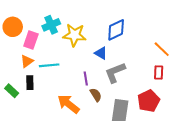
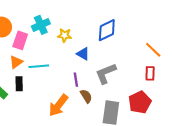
yellow star: (75, 35) -> (65, 35), size x0.6
blue triangle: (101, 53) -> (83, 54), moved
orange arrow: (68, 104) -> (58, 105), turned -90

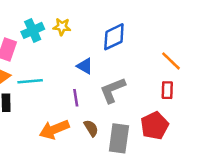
yellow star: (65, 35) -> (62, 27), moved
brown semicircle: (86, 96) -> (91, 128), moved
orange arrow: (58, 105) -> (54, 129), turned 30

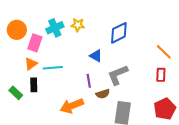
red pentagon: (155, 126) -> (165, 109), moved
brown semicircle: (91, 128) -> (103, 94), moved, turned 104

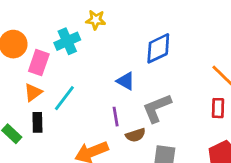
yellow star: (78, 25) -> (96, 20), moved
cyan line: (53, 68) -> (64, 98), turned -48

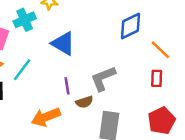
blue diamond: (158, 48) -> (130, 26), moved
blue triangle: (126, 81) -> (63, 43), moved, size x1.5

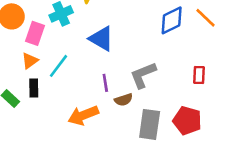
orange line: (160, 50) -> (206, 18), moved
red pentagon: (162, 121) -> (187, 121), moved, turned -30

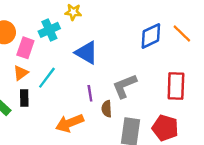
red rectangle: (199, 75) -> (176, 86), size x1.6
brown semicircle: (124, 100) -> (107, 109), turned 105

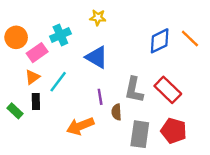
yellow star: (73, 12) -> (98, 18), moved
pink rectangle: (25, 48) -> (37, 53), turned 36
gray L-shape: (125, 86) -> (134, 90), turned -56
red rectangle: (176, 86) -> (168, 90), moved, turned -48

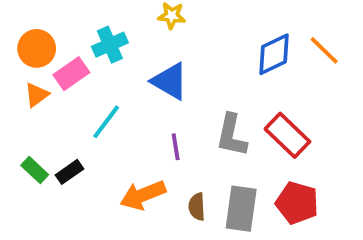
orange triangle: (32, 77) -> (37, 95), moved
black rectangle: (36, 102) -> (69, 172), moved, turned 56
brown semicircle: (116, 112) -> (197, 207), moved

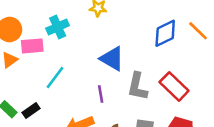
pink rectangle: (71, 74) -> (32, 46), turned 30
blue triangle: (170, 81) -> (112, 59), moved

